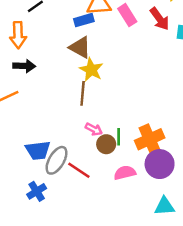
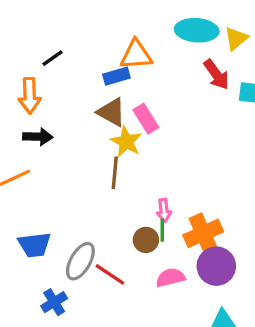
pink rectangle: (127, 15) -> (146, 119), moved
pink arrow: (94, 129) -> (164, 210), moved, turned 56
blue trapezoid: (38, 150) -> (35, 245), moved

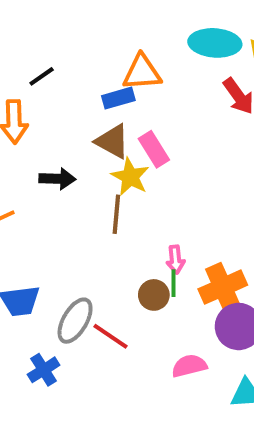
black arrow: (38, 137) -> (57, 179), moved
pink semicircle: (170, 278) -> (189, 366), moved

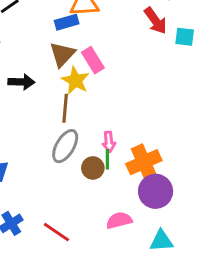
brown triangle: (112, 141) -> (62, 54), turned 44
gray ellipse: (75, 321) -> (65, 146), moved
red line: (110, 336) -> (56, 232), moved

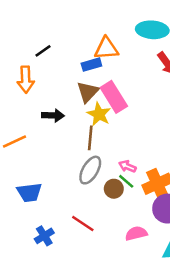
pink rectangle: (93, 60) -> (114, 97), size x1.4
pink arrow: (109, 142) -> (127, 166), turned 119
green line: (107, 159) -> (126, 181), turned -49
red line: (56, 232) -> (83, 223), moved

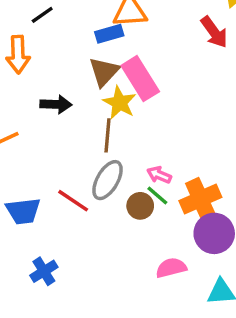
red line: (83, 223) -> (73, 201), moved

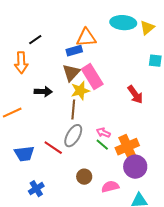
red arrow: (214, 32) -> (135, 95), moved
yellow star: (120, 103) -> (80, 91), turned 30
brown circle: (140, 206) -> (84, 177), moved

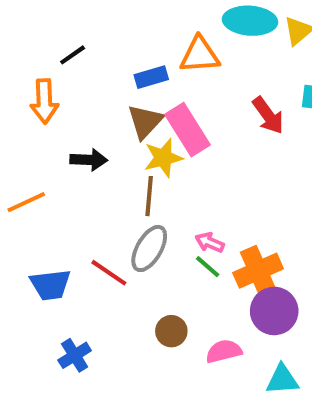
orange triangle: (86, 38) -> (200, 55), moved
red arrow: (135, 95) -> (268, 115), moved

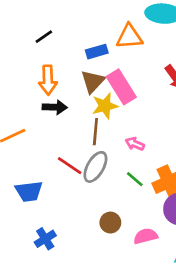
orange arrow: (44, 101) -> (48, 80), moved
pink arrow: (210, 242) -> (135, 144), moved
red line: (109, 273) -> (70, 166), moved

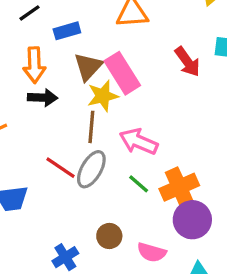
blue rectangle: (97, 52) -> (67, 31), moved
pink arrow: (135, 144) -> (139, 142), size x1.6
pink semicircle: (146, 236) -> (152, 252), turned -150
blue cross: (45, 239) -> (65, 257), moved

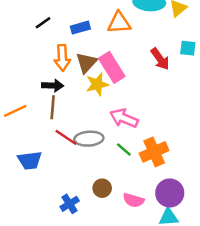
blue rectangle: (67, 31) -> (80, 28), moved
orange arrow: (34, 65) -> (62, 58), moved
brown line: (91, 127) -> (53, 107), moved
gray ellipse: (91, 169) -> (89, 139), turned 56
purple circle: (192, 220) -> (170, 193), moved

